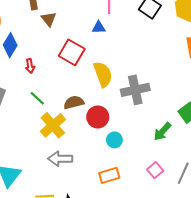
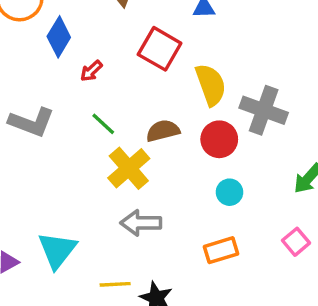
red arrow: (30, 66) -> (91, 71), turned 56
gray cross: (135, 90) -> (264, 110), turned 32
red circle: (98, 117) -> (219, 139), moved

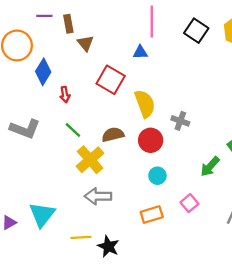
red arrow: (91, 71) -> (65, 95), turned -56
gray cross: (264, 110) -> (180, 121), size x0.6
pink square: (296, 242) -> (189, 203), moved

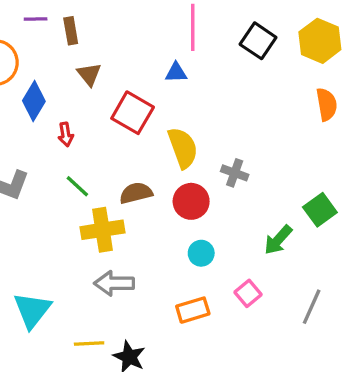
brown triangle: (85, 43) -> (89, 74), moved
yellow cross: (90, 160) -> (102, 230), turned 32

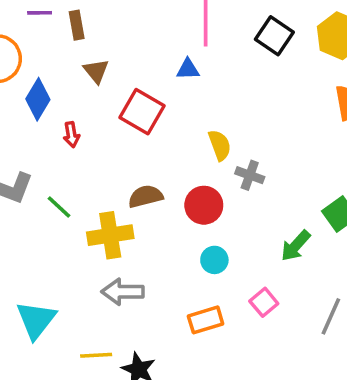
yellow semicircle: (183, 148) -> (220, 145), moved, size x0.7
green line: (77, 186) -> (59, 207), moved

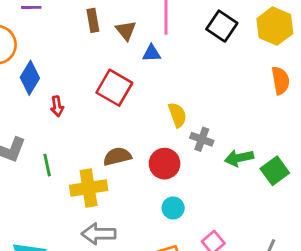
brown rectangle: (77, 25) -> (93, 20), moved
brown triangle: (96, 71) -> (126, 30), moved
green line: (59, 207) -> (47, 165), turned 35
green arrow: (296, 246) -> (239, 158), moved, turned 36

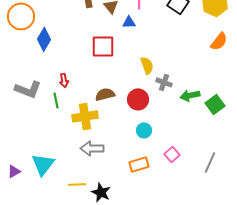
orange semicircle: (281, 81) -> (219, 41), turned 48
red square: (114, 88) -> (103, 46), turned -30
red arrow: (57, 106) -> (64, 80), moved

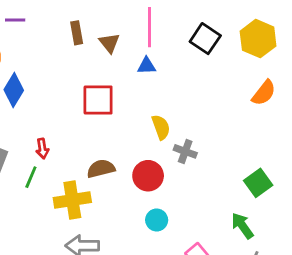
blue triangle: (129, 22) -> (147, 66), moved
green arrow: (190, 95) -> (242, 226), moved, turned 66
green line: (56, 100) -> (31, 177), turned 35

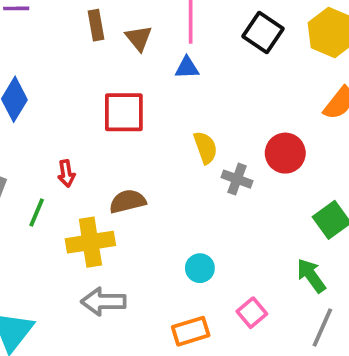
red arrow: (42, 149) -> (66, 174), moved
red circle: (148, 176) -> (285, 153), moved

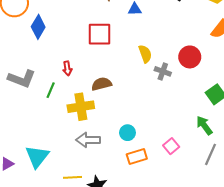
cyan circle: (200, 268) -> (127, 133), moved

